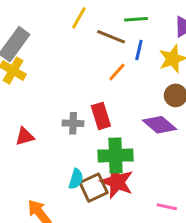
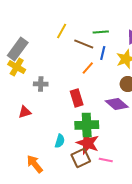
gray cross: (73, 123) -> (41, 84), moved
brown square: (94, 188) -> (81, 158), moved
pink line: (167, 207) -> (106, 160), moved

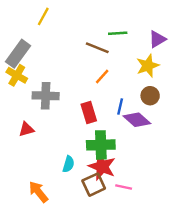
yellow line: (62, 31) -> (43, 16), moved
blue line: (103, 53) -> (120, 107), moved
gray cross: (41, 84) -> (46, 96), size x1.5

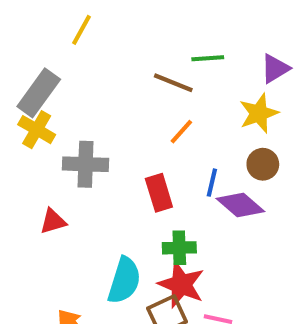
green cross: (101, 145) -> (179, 248), size x0.7
cyan semicircle: (68, 164) -> (124, 280), size x1.6

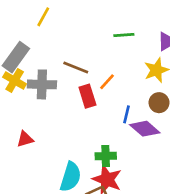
brown line: (173, 83) -> (76, 68), moved
gray cross: (86, 164) -> (42, 84), moved
red rectangle: (159, 193) -> (87, 96), moved

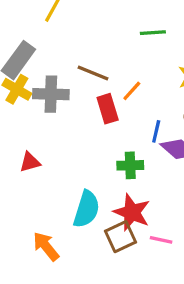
green cross: (106, 156) -> (130, 165), moved

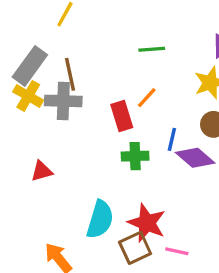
green line: (153, 33) -> (152, 49), moved
brown line: (93, 73) -> (70, 74), moved, turned 56
green cross: (130, 165) -> (135, 156), moved

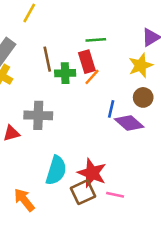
brown line: (70, 74) -> (47, 59), moved
gray cross: (63, 101) -> (38, 115), moved
red rectangle: (122, 116) -> (87, 62), moved
green cross: (135, 156) -> (65, 73), moved

